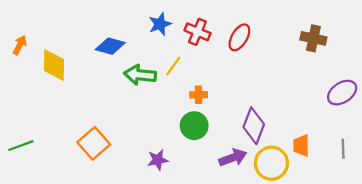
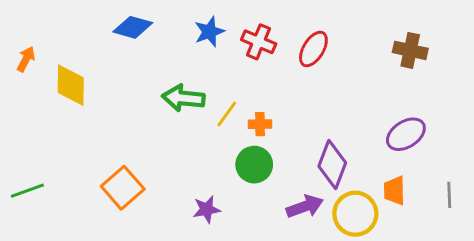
blue diamond: (110, 46) -> (133, 27), moved
yellow line: (173, 66) -> (227, 114), moved
purple ellipse: (342, 93) -> (406, 134), moved

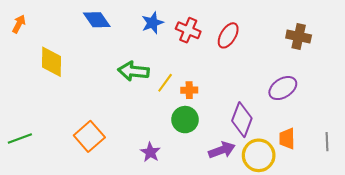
blue diamond: (133, 27) -> (97, 20), turned 40
orange arrow: (26, 59) -> (19, 24), moved
purple ellipse: (406, 134) -> (283, 88), moved
purple star: (207, 209) -> (150, 152), turned -30

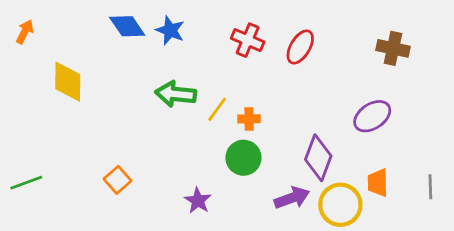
blue star: (152, 23) -> (170, 30), moved, turned -30
orange square: (89, 136) -> (118, 180), size x0.7

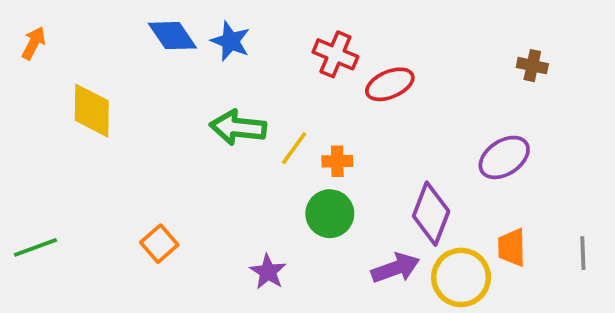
red ellipse: (300, 47) -> (390, 84), moved, turned 36
brown cross: (393, 48) -> (532, 66), size x0.7

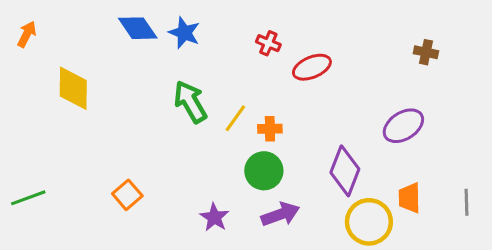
red cross: (335, 54) -> (268, 43), size x0.7
green arrow: (238, 127) -> (190, 102), turned 54
purple arrow: (395, 268) -> (280, 214), moved

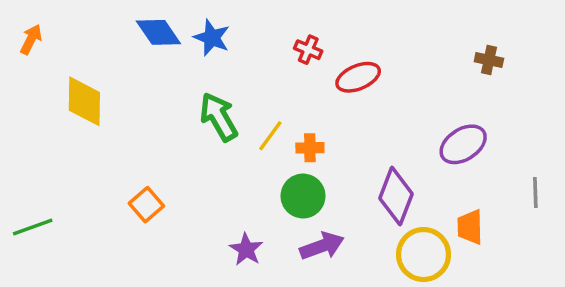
orange square: (127, 195) -> (146, 205), moved
gray line: (466, 202) -> (535, 193), moved

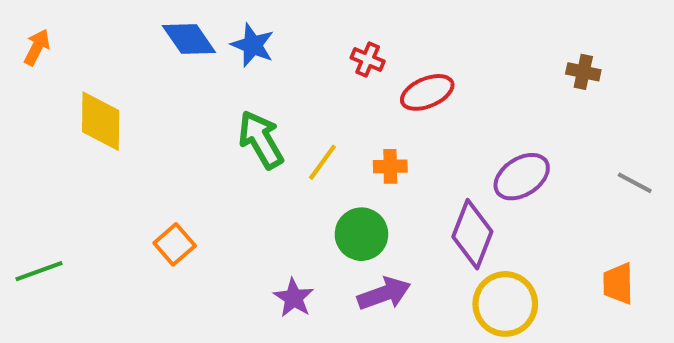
purple ellipse: (463, 144) -> (522, 177), moved
orange cross: (310, 148) -> (390, 166), moved
gray line: (535, 193) -> (635, 183), moved, turned -60
orange trapezoid: (470, 227) -> (618, 283), moved

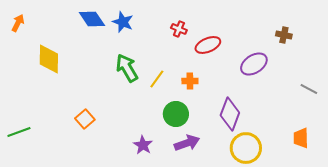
purple ellipse: (522, 177) -> (254, 64), moved

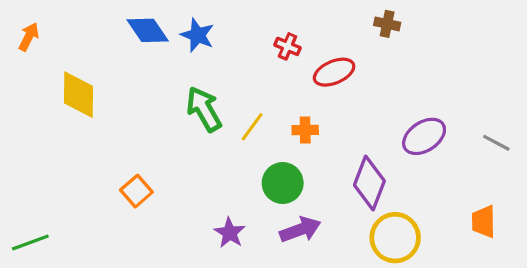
brown cross: (284, 35) -> (387, 24), moved
purple ellipse: (254, 64) -> (424, 136), moved
green line: (19, 132) -> (30, 242), moved

